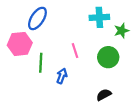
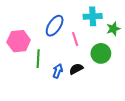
blue ellipse: (37, 18) -> (55, 26), moved
pink line: (75, 51) -> (75, 39), moved
black semicircle: (104, 95) -> (76, 69), moved

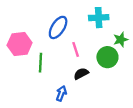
green star: (113, 29) -> (121, 40), moved
pink line: (75, 39) -> (76, 49), moved
blue arrow: (58, 71) -> (61, 93), moved

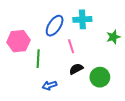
cyan cross: (99, 18) -> (82, 19), moved
green circle: (107, 57) -> (100, 77), moved
blue arrow: (61, 93) -> (49, 85), moved, turned -128

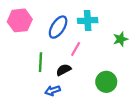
pink hexagon: (18, 41) -> (20, 20), moved
pink line: (71, 46) -> (76, 49), turned 48
black semicircle: (76, 69) -> (64, 70), moved

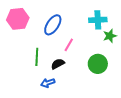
cyan cross: (88, 20) -> (98, 20), moved
green circle: (106, 82) -> (98, 64), moved

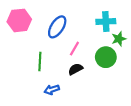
black semicircle: (58, 64) -> (76, 69), moved
green circle: (98, 64) -> (106, 57), moved

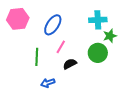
pink line: (74, 49) -> (61, 47), moved

